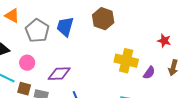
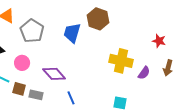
blue trapezoid: (65, 27) -> (72, 33), moved
purple diamond: (59, 74) -> (54, 74), turned 50

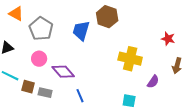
pink circle: (22, 63) -> (39, 59), moved
purple semicircle: (144, 73) -> (153, 82), moved

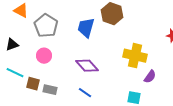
purple diamond: (63, 72) -> (87, 66), moved
purple semicircle: (153, 82) -> (150, 77), moved
blue line: (80, 96) -> (85, 93), turned -32

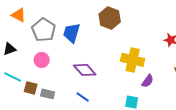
blue trapezoid: (86, 28) -> (72, 33), moved

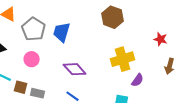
brown hexagon: (110, 18) -> (113, 17), moved
yellow cross: (133, 60) -> (123, 59), turned -30

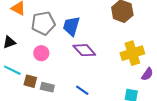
gray pentagon: (34, 29) -> (43, 23), turned 30
purple diamond: (75, 69) -> (84, 50), moved

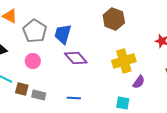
gray pentagon: (43, 23) -> (35, 31), turned -30
blue line: (82, 90) -> (74, 98), turned -32

